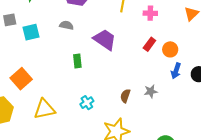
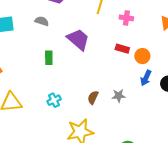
red rectangle: (149, 44) -> (122, 49), turned 64

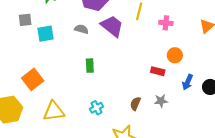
purple trapezoid: (78, 39) -> (112, 26), moved
red rectangle: (122, 49) -> (158, 71), moved
orange circle: (142, 56) -> (175, 55), moved

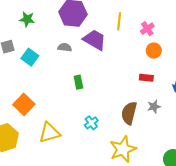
pink cross: (166, 23) -> (147, 29), turned -32
cyan square: (46, 34) -> (30, 57), turned -36
orange circle: (175, 55) -> (154, 51), moved
brown semicircle: (135, 104) -> (129, 113), size x1.6

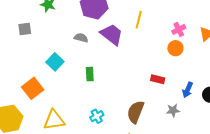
pink cross: (147, 29) -> (179, 29), moved
orange circle: (154, 51) -> (175, 48), moved
cyan square: (30, 57) -> (55, 62), moved
gray star: (154, 107) -> (173, 110), moved

